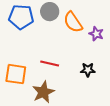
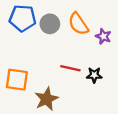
gray circle: (50, 12) -> (50, 24), moved
red line: (50, 63) -> (70, 68), moved

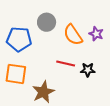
blue pentagon: (23, 18) -> (19, 39), moved
orange semicircle: (78, 24) -> (73, 35), moved

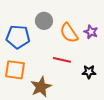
black star: (88, 70) -> (89, 72), moved

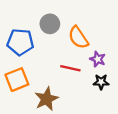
purple star: (91, 32) -> (98, 59), moved
orange square: (15, 70) -> (17, 80), turned -30

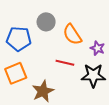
purple star: (98, 59) -> (97, 48), moved
black star: (101, 82) -> (93, 75), size x1.6

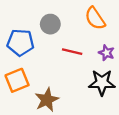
orange semicircle: (72, 35) -> (95, 18), moved
red line: (65, 63) -> (72, 52), moved

